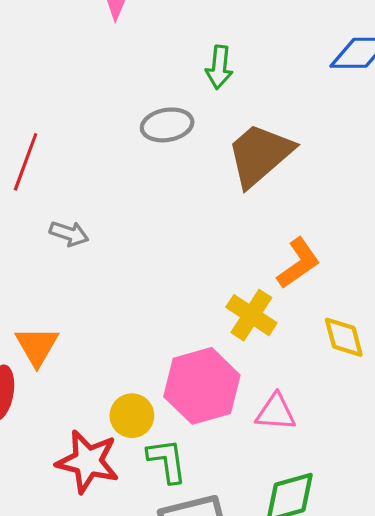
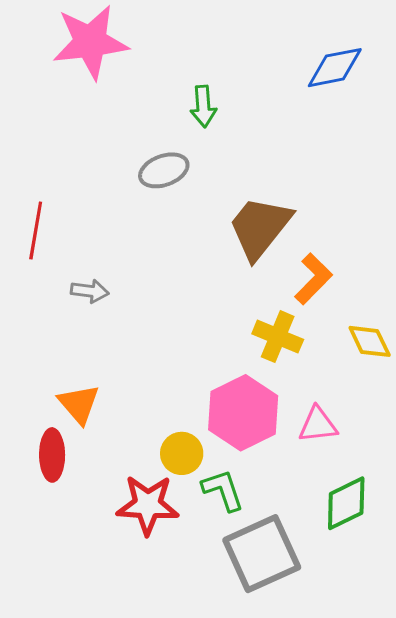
brown trapezoid: (260, 155) -> (260, 227), moved

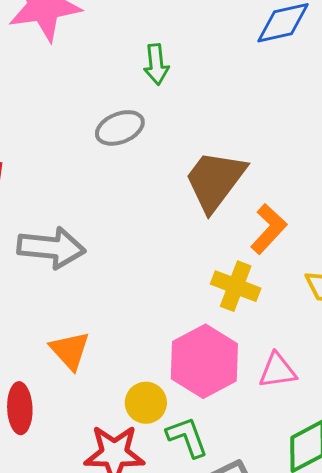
gray arrow: (90, 291) -> (51, 248), size x1.8
orange triangle: (79, 404) -> (70, 350), moved

